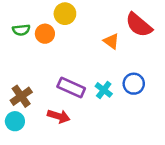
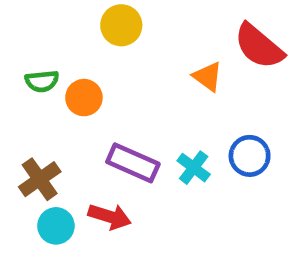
green semicircle: (21, 30) -> (42, 81), moved
orange circle: (45, 34) -> (84, 98), moved
cyan circle: (15, 121) -> (56, 226), moved

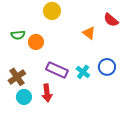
red semicircle: (259, 46) -> (111, 20), size x0.7
red arrow: (110, 217) -> (47, 93), turned 66

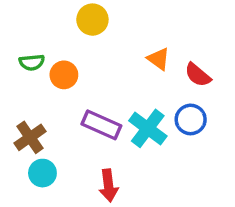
red semicircle: (111, 20) -> (198, 75), moved
cyan cross: (83, 72) -> (148, 128), size x1.5
red arrow: (47, 93) -> (109, 186), moved

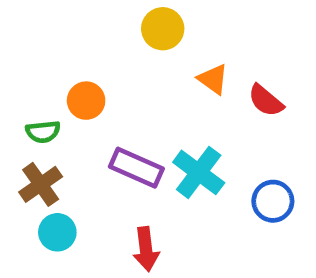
yellow circle: (92, 20) -> (163, 29), moved
green semicircle: (32, 62) -> (43, 132), moved
blue circle: (191, 119) -> (273, 201), moved

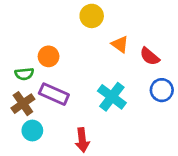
purple rectangle: (136, 168) -> (54, 94), moved
blue circle: (273, 201) -> (162, 90), moved

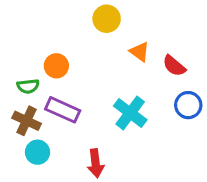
brown cross: (23, 104) -> (27, 121), turned -30

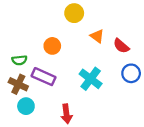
orange circle: (56, 66) -> (52, 46), moved

